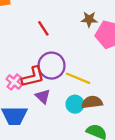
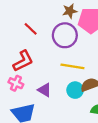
purple circle: (52, 66) -> (65, 35), moved
red L-shape: (33, 77) -> (23, 61), moved

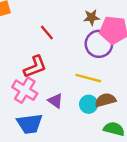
purple circle: (65, 35) -> (99, 44), moved
pink cross: (16, 83) -> (25, 90), size x1.5

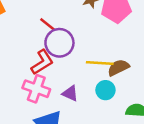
purple circle: (99, 44) -> (59, 43), moved
brown semicircle: (105, 100) -> (118, 68), moved

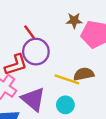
brown semicircle: (118, 68) -> (84, 74), moved
purple triangle: (70, 93) -> (33, 99), size x1.6

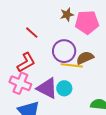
purple circle: (36, 52) -> (64, 51), moved
cyan circle: (65, 105) -> (64, 88), moved

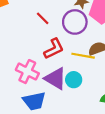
purple circle: (64, 51) -> (75, 22), moved
red L-shape: (26, 62) -> (54, 49), moved

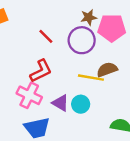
red L-shape: (54, 49) -> (41, 71), moved
purple triangle: (55, 79) -> (60, 103), size x0.7

